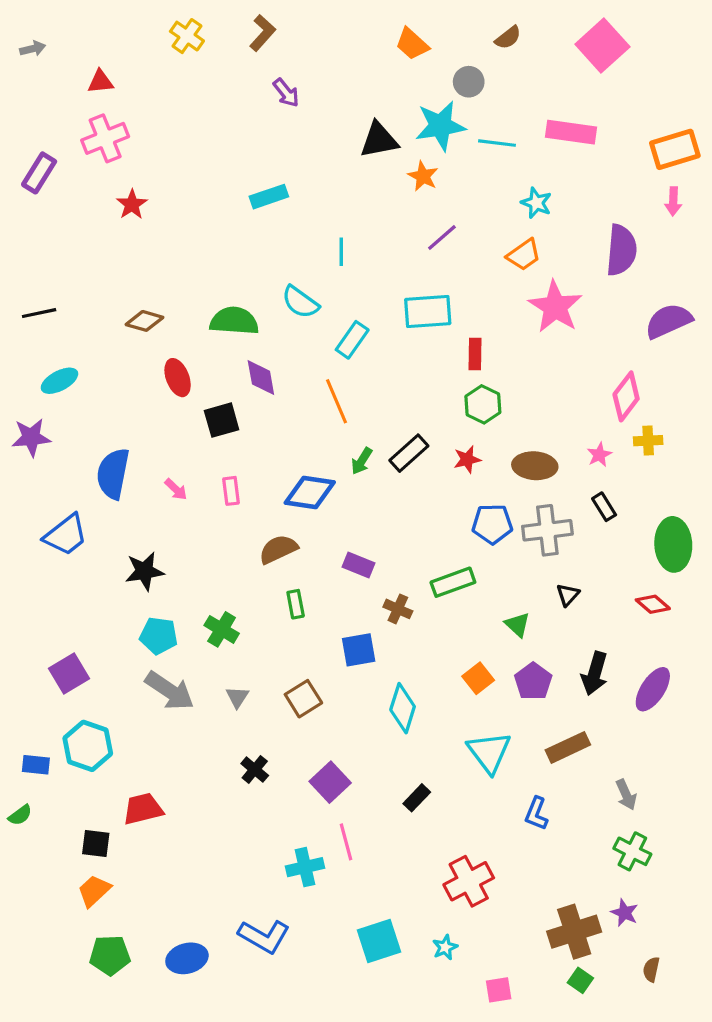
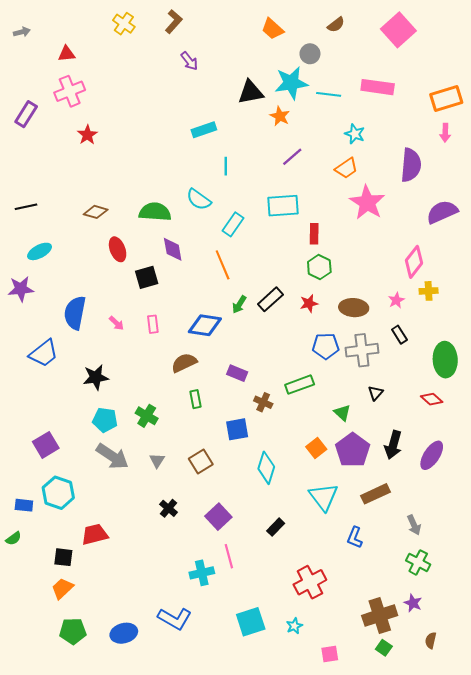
cyan rectangle: (269, 197) -> (204, 130), moved
purple pentagon: (533, 681) -> (353, 450), size x1.4

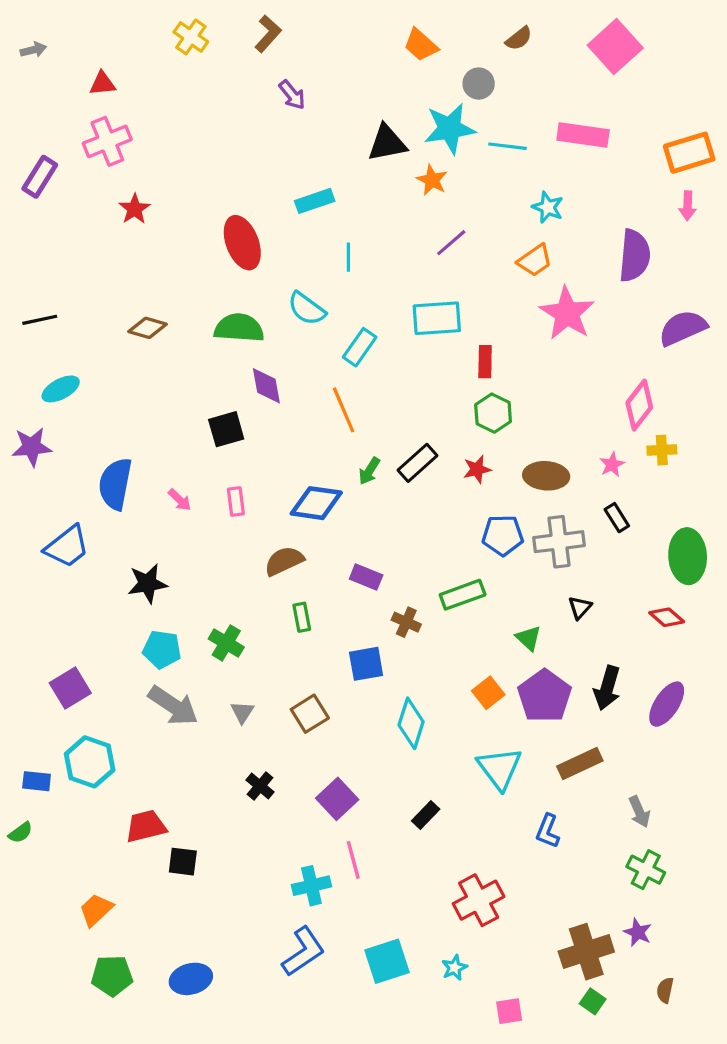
red ellipse: (118, 249) -> (242, 243), moved, size x1.4
black square: (63, 557) -> (183, 862), moved
blue L-shape: (175, 619) -> (303, 952), moved, turned -64

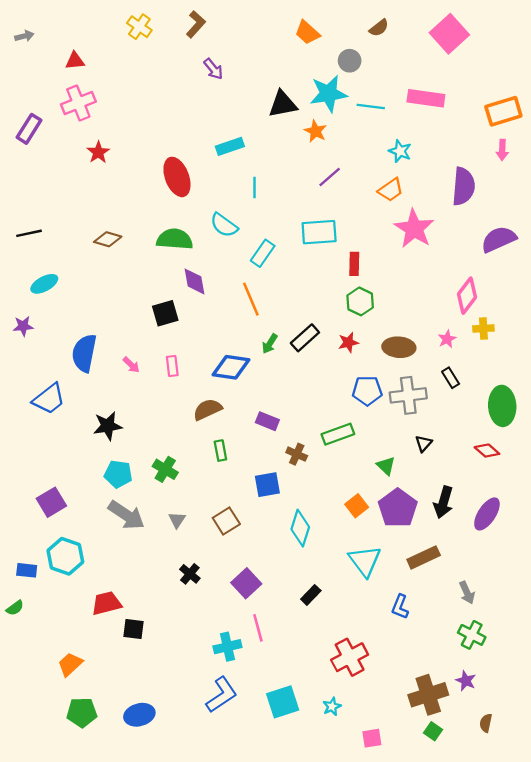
purple star: (32, 447) -> (23, 326), size x0.7

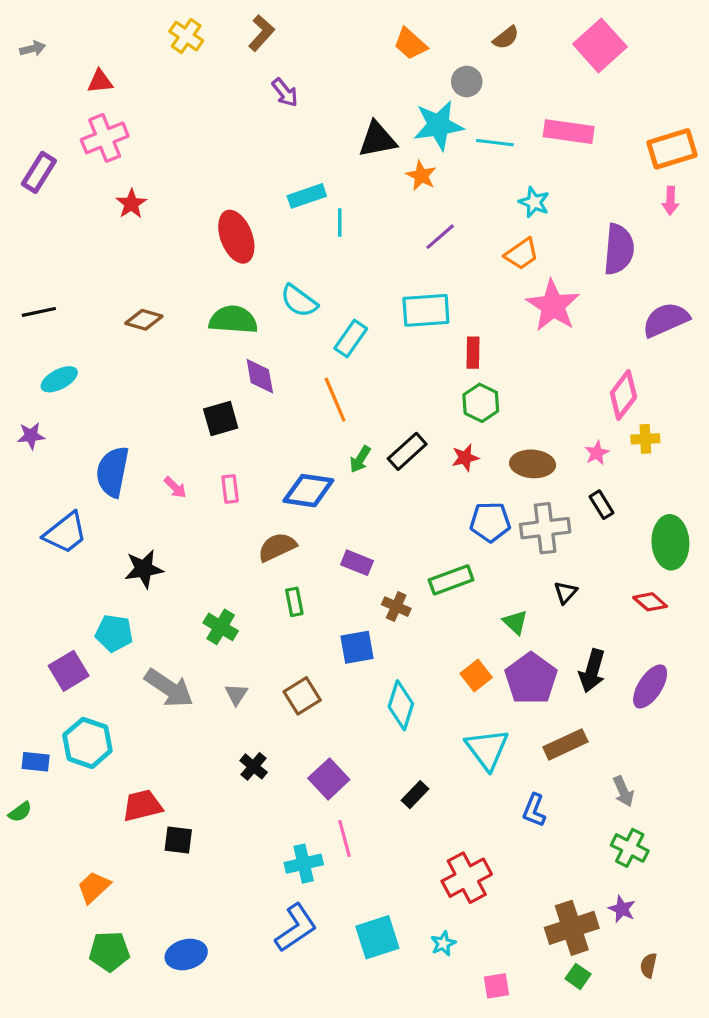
cyan line: (254, 188) -> (340, 223), moved
cyan pentagon: (118, 474) -> (114, 633), moved

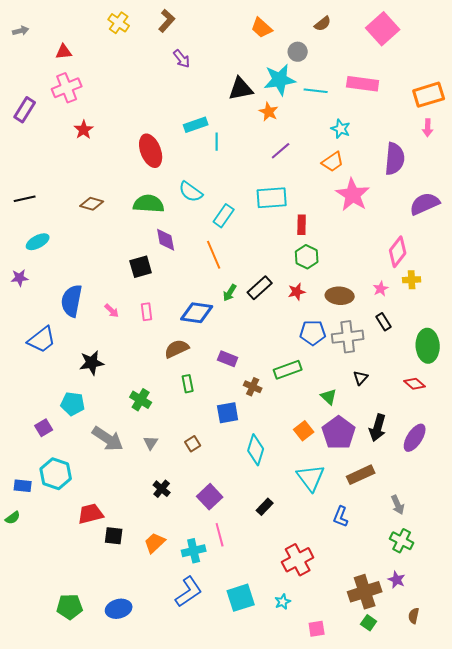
purple square: (69, 671) -> (44, 428), size x0.7
brown square: (302, 696) -> (193, 444), size x0.7
orange trapezoid: (94, 887) -> (155, 543), moved

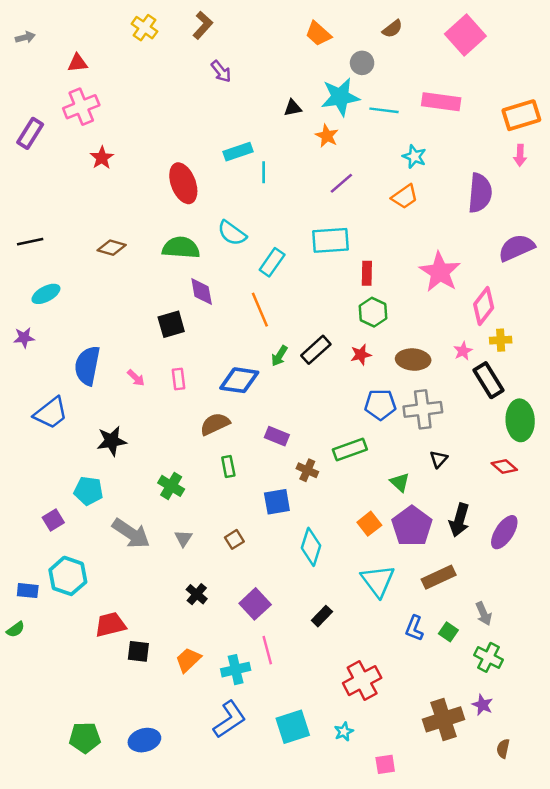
black triangle: (241, 89) -> (293, 108), size x0.6
pink star: (353, 195) -> (440, 272), moved
black rectangle: (384, 322) -> (488, 380), moved, size x1.6
green square: (369, 623) -> (448, 632), moved

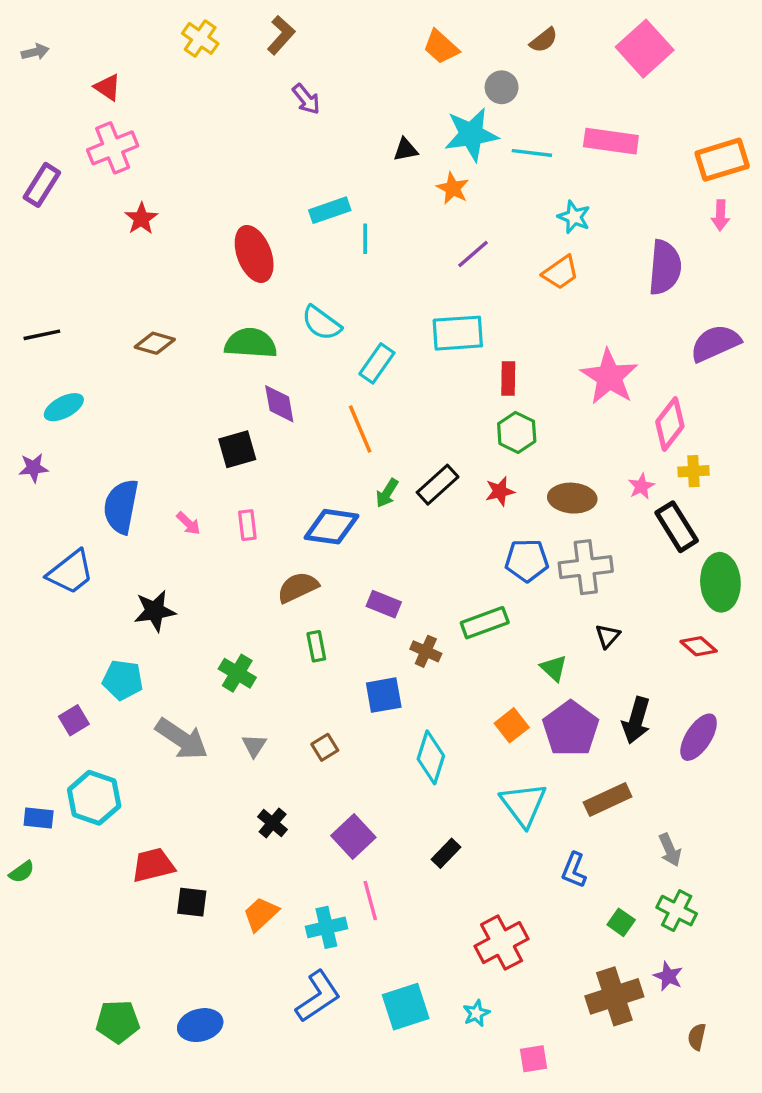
red triangle: (78, 63) -> (108, 87), turned 40
green square: (448, 632) -> (621, 922), moved

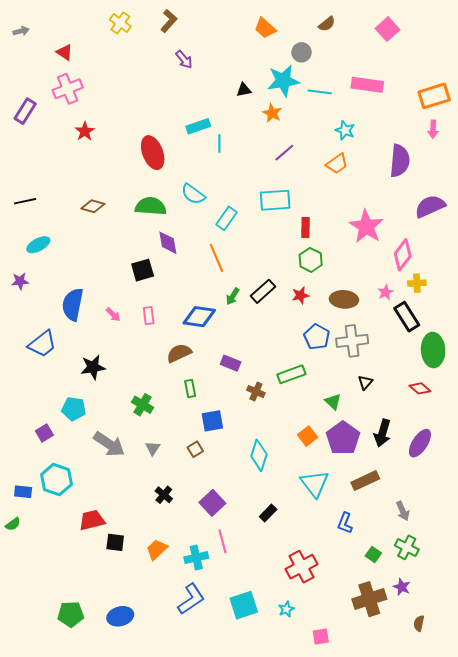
pink square: (645, 49) -> (388, 29), size x0.7
blue pentagon: (527, 560) -> (317, 337), turned 30
blue square: (384, 695) -> (212, 421), moved

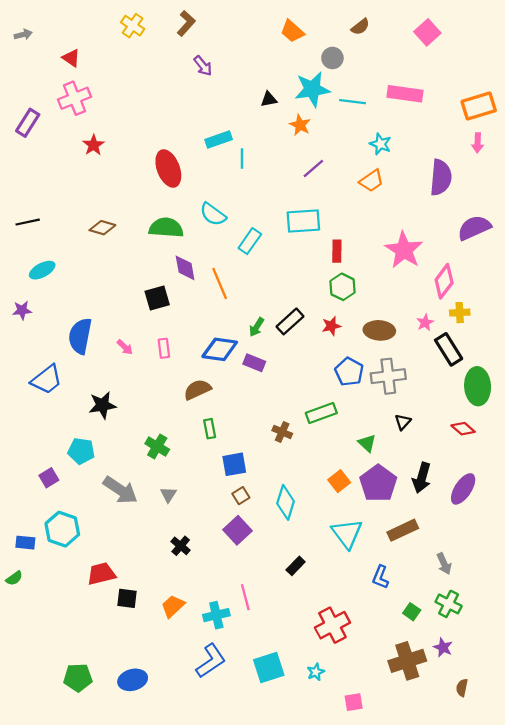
orange line: (216, 258) -> (220, 284), moved
purple rectangle: (231, 363) -> (254, 363), moved
brown square: (195, 449) -> (241, 496), moved
purple square: (212, 503) -> (238, 530), moved

